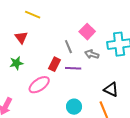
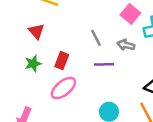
pink square: (87, 32) -> (130, 14), moved
red rectangle: (54, 64) -> (62, 61), moved

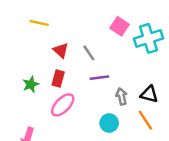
red triangle: (36, 31) -> (61, 50), moved
gray arrow: (126, 45) -> (122, 97), moved, turned 70

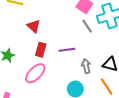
gray line: (89, 53) -> (87, 26), moved
red rectangle: (58, 79) -> (41, 50), moved

